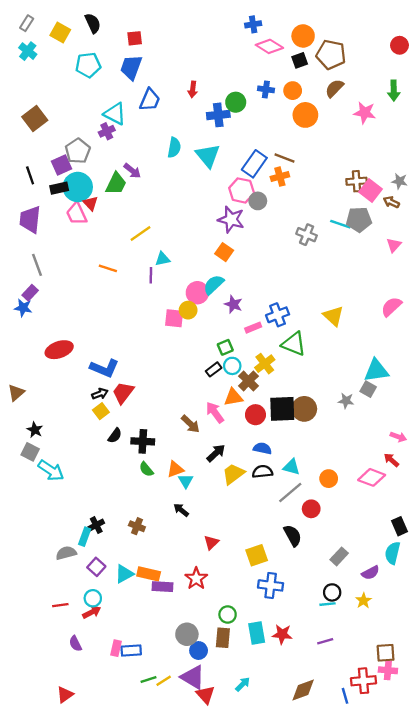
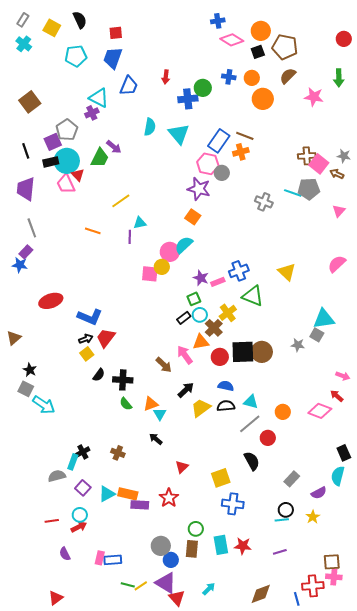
purple star: (233, 304) -> (201, 278), moved
green line: (149, 680) -> (128, 585), turned 32

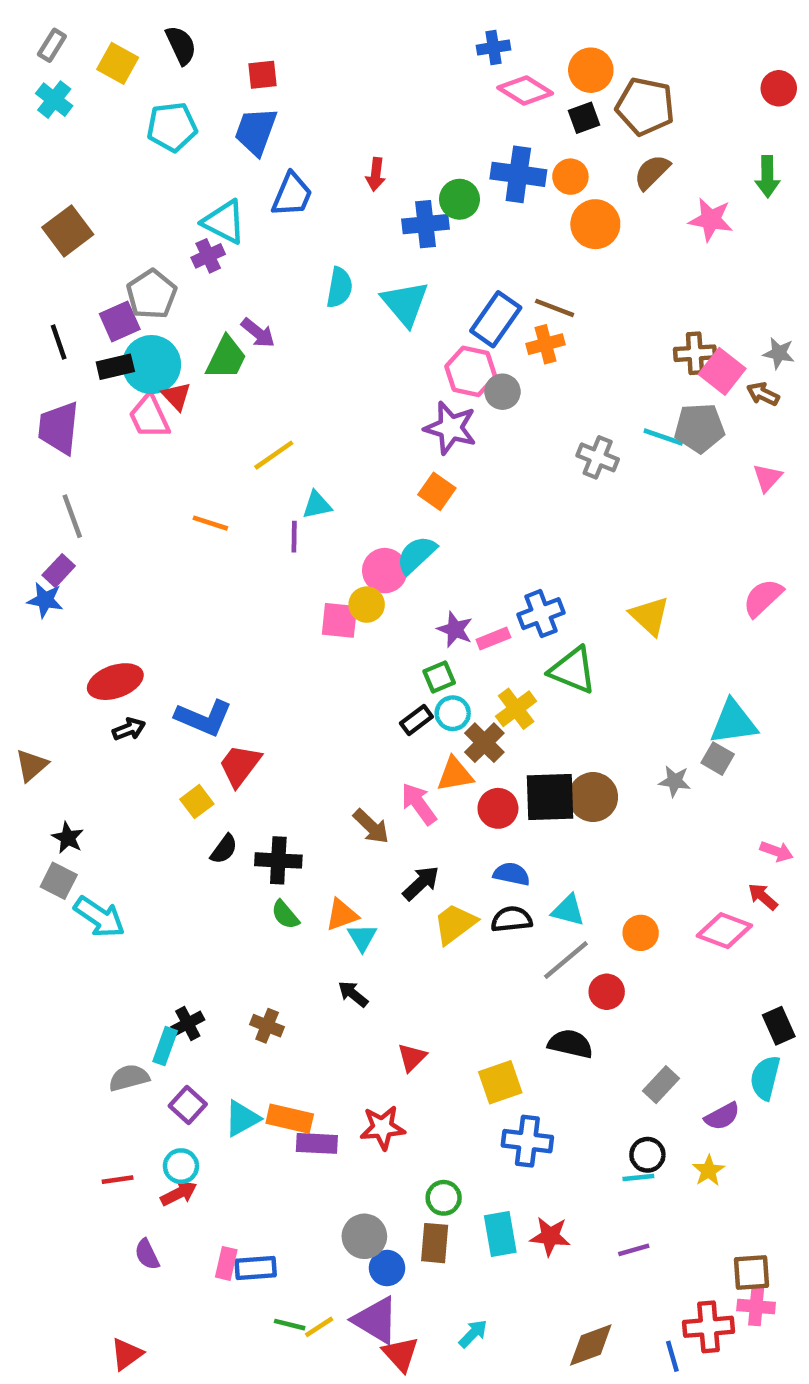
blue cross: (229, 77) -> (518, 174), size x1.6
black arrow: (86, 339) -> (129, 729), moved
black semicircle: (252, 461) -> (570, 1044), turned -48
red star: (169, 498) -> (382, 1128), turned 30

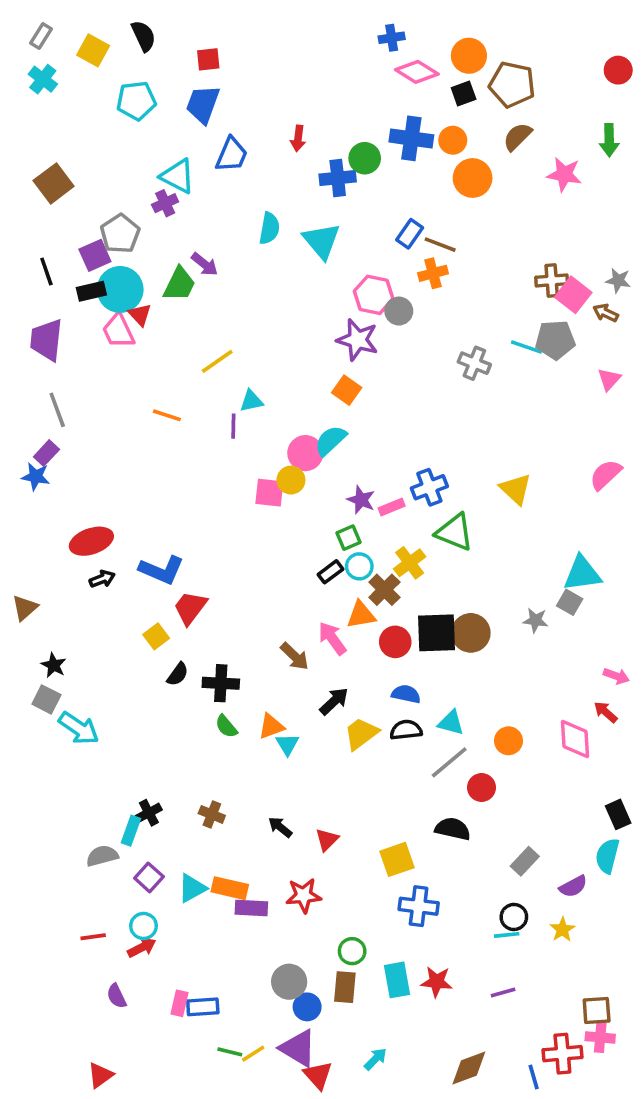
blue rectangle: (496, 319) -> (410, 234), moved, size x0.7
pink diamond: (724, 931) -> (575, 739), turned 66
black arrow: (353, 994) -> (280, 827), moved

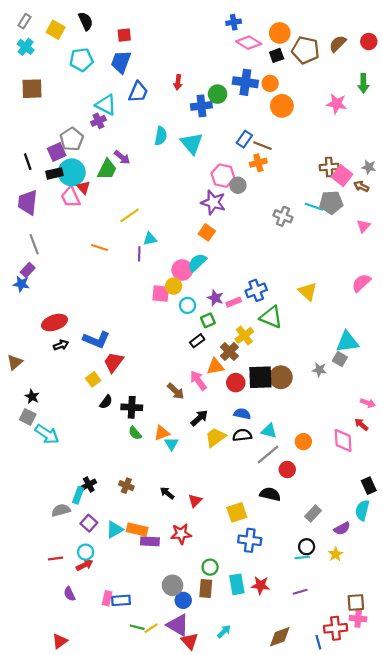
brown semicircle: (517, 137) -> (338, 44), moved
brown square: (54, 183) -> (32, 89), moved, turned 35
cyan circle: (359, 566) -> (188, 305), moved

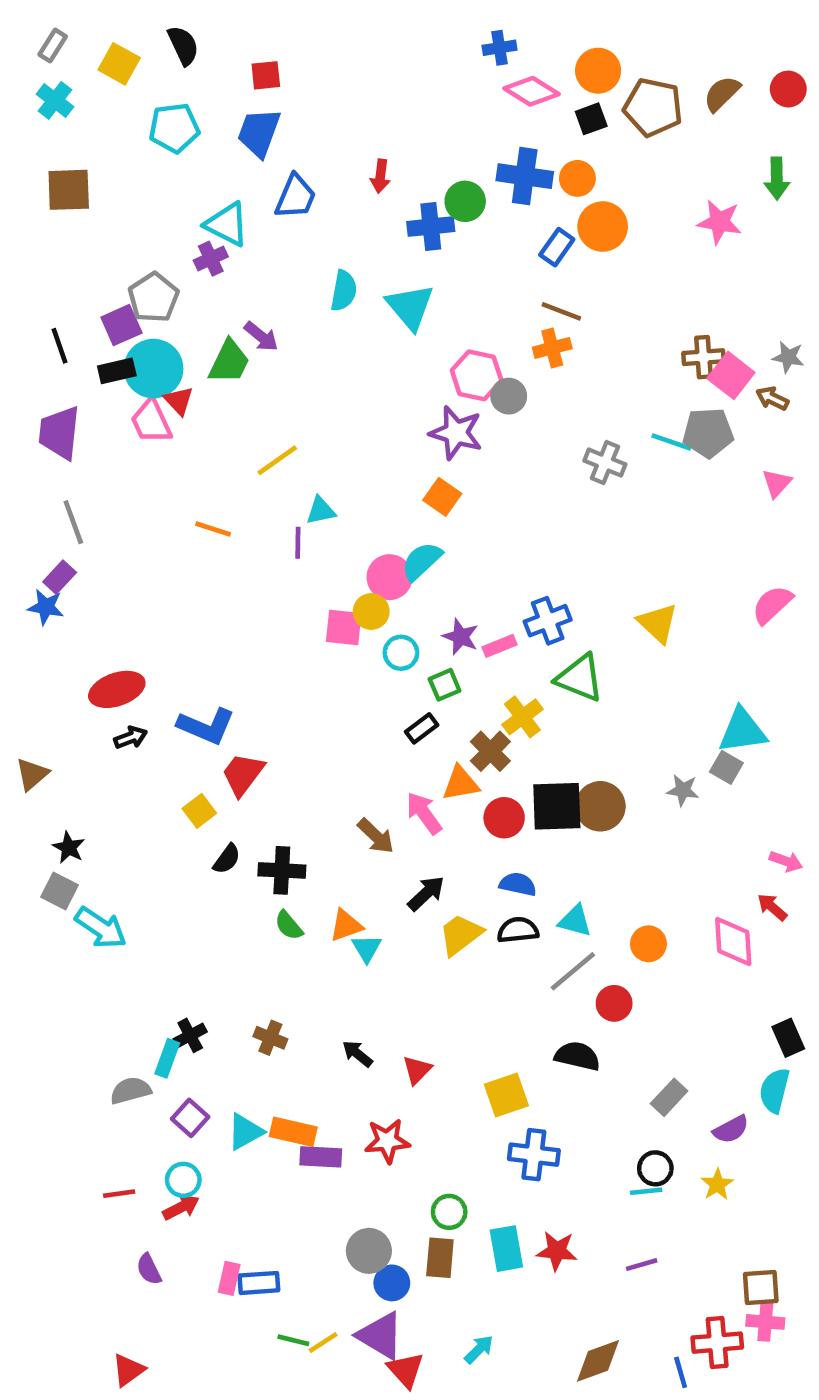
blue rectangle: (244, 139) -> (557, 247), moved

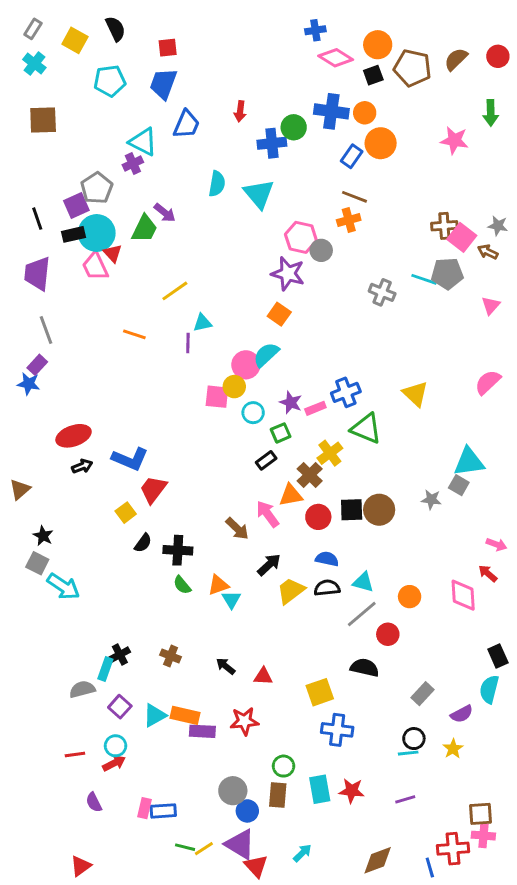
black square: (557, 806) -> (352, 510), size x0.7
red triangle: (417, 1070) -> (263, 676), turned 48

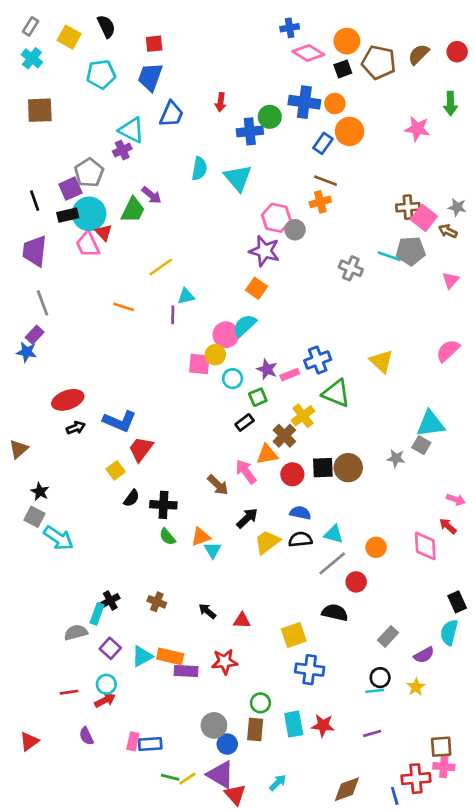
red triangle: (81, 866) -> (29, 741), moved

